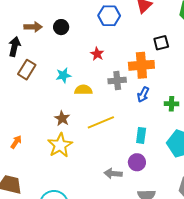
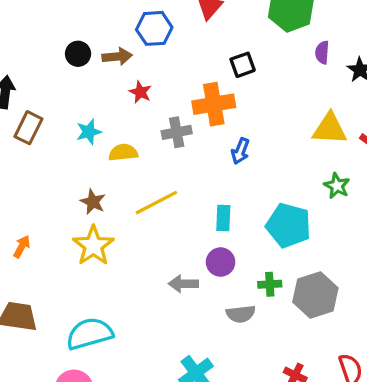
brown arrow: (33, 27) -> (117, 57), moved
blue arrow: (143, 95) -> (240, 151), moved
green cross: (172, 104) -> (270, 284), moved

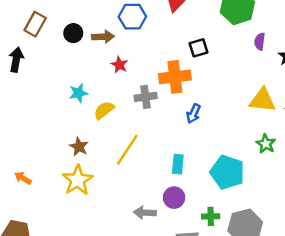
brown rectangle: (28, 128) -> (35, 24), moved
yellow semicircle: (123, 153) -> (104, 110), turned -35
yellow line: (156, 203) -> (127, 150), turned -32
orange arrow: (22, 247) -> (23, 178), turned -91

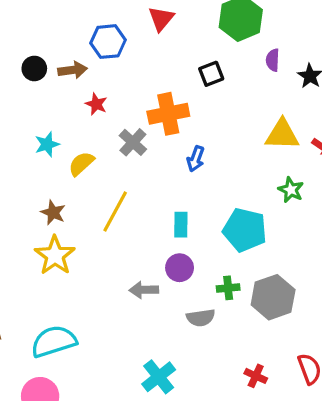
black square: (198, 48) -> (211, 74), moved
gray cross: (146, 97) -> (133, 142), turned -35

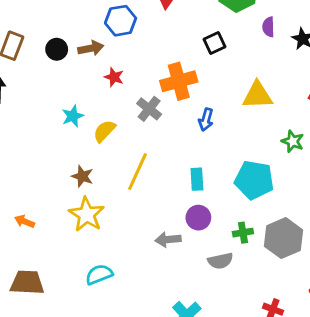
yellow triangle: (282, 134) -> (258, 95), moved
cyan semicircle: (54, 341) -> (99, 274), moved, size x0.7

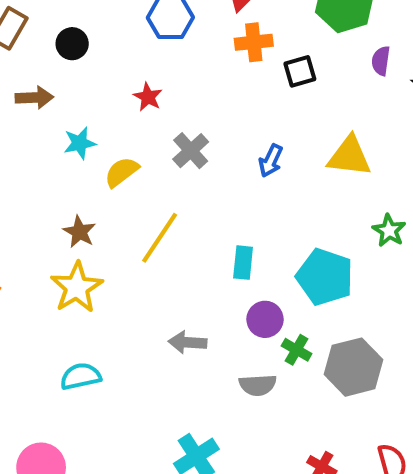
brown arrow: (91, 48) -> (34, 98), moved
orange cross: (179, 81) -> (254, 42), moved, size x0.7
blue arrow: (206, 120) -> (271, 161), moved
purple circle: (198, 218) -> (265, 319), moved
green cross: (243, 233) -> (297, 350), turned 30

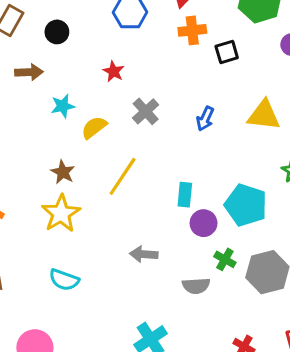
purple circle: (265, 319) -> (204, 223), moved
cyan semicircle: (81, 376) -> (64, 280), turned -148

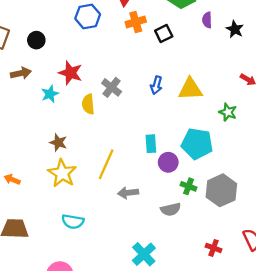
red star: (114, 71) -> (70, 73), moved, size x1.5
yellow triangle: (264, 115) -> (190, 89), moved
yellow semicircle: (94, 127) -> (88, 104), moved, turned -48
yellow line: (123, 176) -> (106, 164), moved

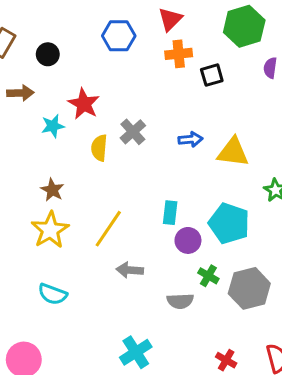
blue arrow: (156, 85) -> (190, 139), turned -120

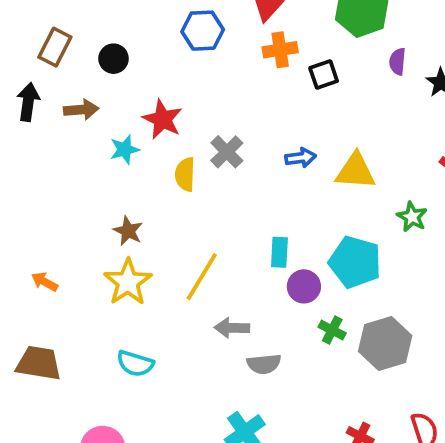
gray semicircle: (180, 301) -> (264, 364), moved

